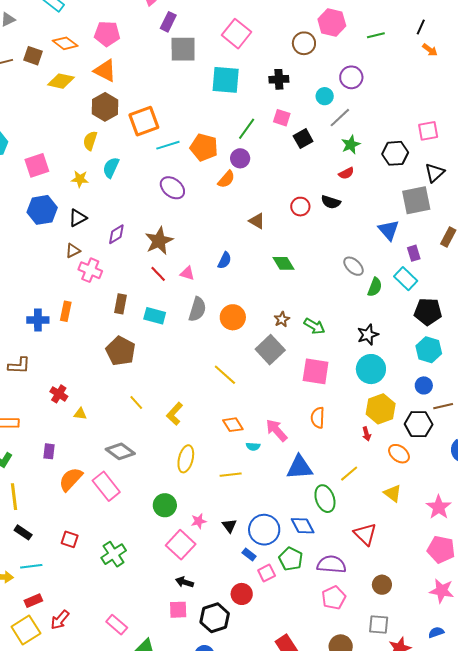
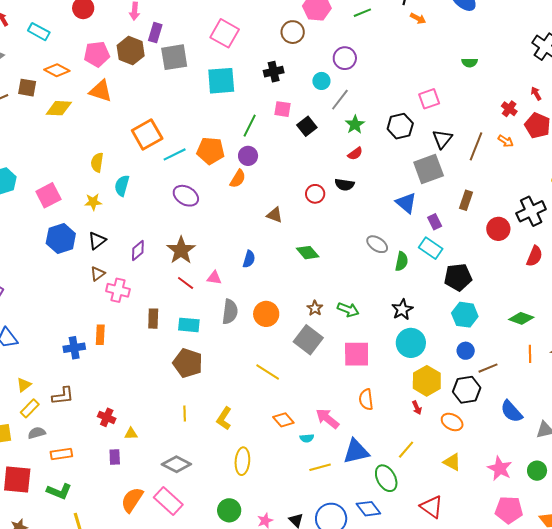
brown hexagon: (105, 107) -> (131, 51), moved
brown pentagon: (121, 351) -> (188, 363), moved
yellow line: (136, 402) -> (185, 413), turned 49
purple rectangle: (49, 451) -> (115, 457), moved
yellow line: (231, 475) -> (320, 467), moved

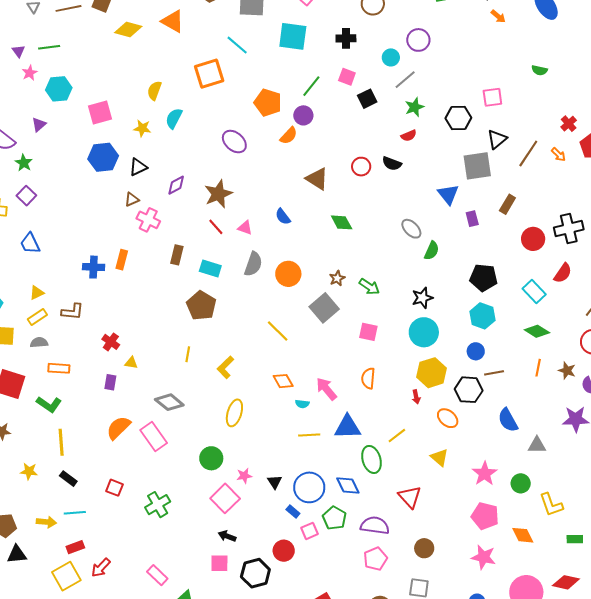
cyan line: (175, 154) -> (237, 45), moved, turned 55
brown triangle: (275, 215) -> (317, 179), size x1.4
cyan rectangle: (431, 248) -> (534, 292), moved
blue semicircle: (249, 259) -> (283, 217), turned 114
pink square: (357, 354) -> (368, 332), size x0.7

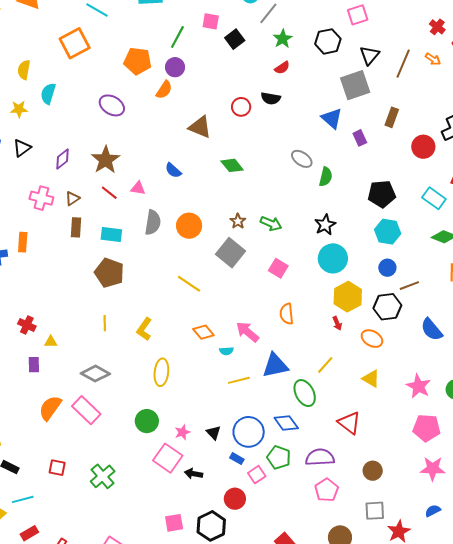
brown triangle: (132, 199) -> (73, 199), moved
pink square: (368, 332) -> (278, 268), turned 30
black arrow: (227, 536) -> (194, 474), moved

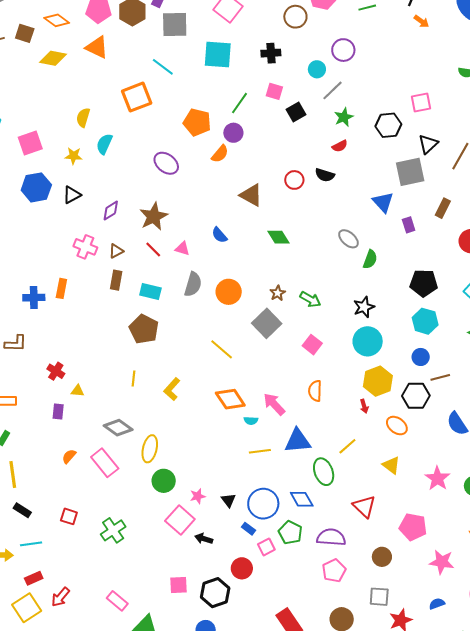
orange diamond: (203, 332) -> (230, 399), size x1.4
yellow ellipse: (161, 372) -> (150, 449), moved
orange semicircle: (50, 408) -> (69, 456), size x0.6
pink pentagon: (427, 428) -> (413, 527), moved

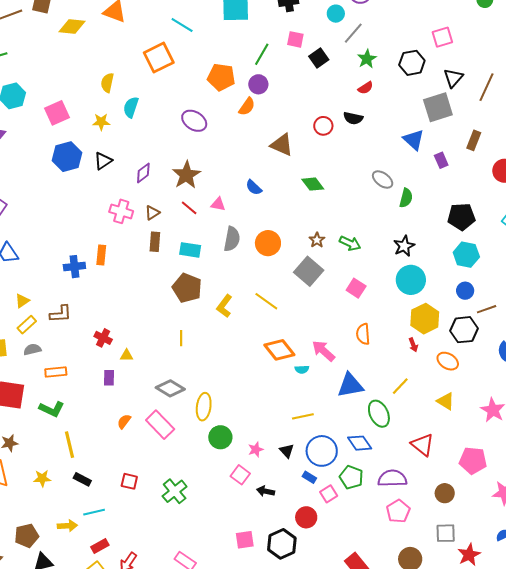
yellow L-shape: (172, 389) -> (224, 306), moved
yellow line: (260, 451) -> (303, 416), moved
pink square: (180, 520) -> (240, 475), size x0.7

